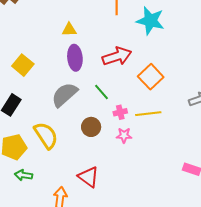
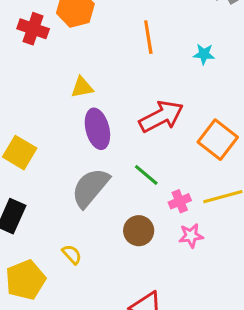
cyan star: (150, 21) -> (204, 54), size x0.5
yellow semicircle: (46, 135) -> (72, 254), size x0.5

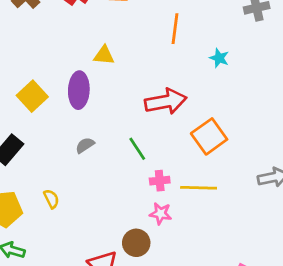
purple ellipse: (97, 129) -> (79, 90), moved
gray semicircle: (90, 188) -> (85, 145), size x0.5
brown circle: (139, 231) -> (136, 243), moved

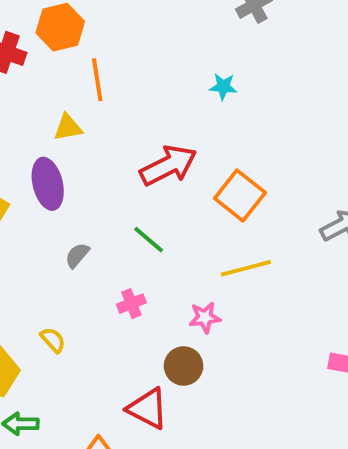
orange line: (175, 29) -> (97, 80), moved
pink cross: (160, 181) -> (131, 304), moved

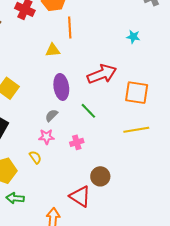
purple ellipse: (48, 184) -> (61, 87), moved
orange square: (240, 196) -> (137, 93), turned -35
pink star: (205, 317) -> (46, 137), moved

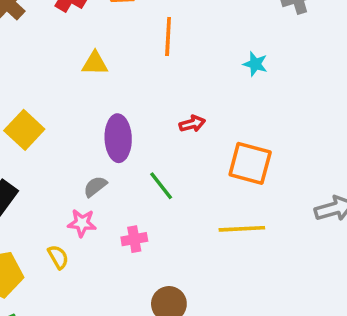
orange line: (70, 27) -> (168, 37), moved
yellow triangle: (53, 50) -> (95, 63), moved
red arrow: (102, 74) -> (192, 124), size x0.5

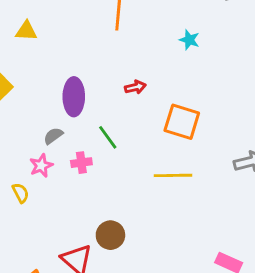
yellow triangle: (95, 63) -> (26, 31), moved
pink star: (82, 223) -> (41, 166), turned -30
pink cross: (134, 239) -> (81, 163), moved

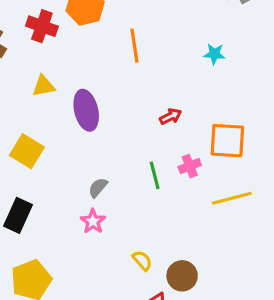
purple ellipse: (74, 97) -> (86, 110), moved
green line: (108, 137) -> (155, 175), turned 35
pink cross: (81, 163) -> (190, 166), moved
yellow semicircle: (20, 193) -> (142, 261), moved

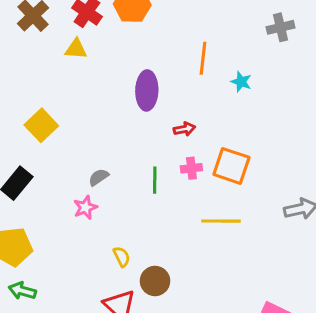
orange line: (134, 46) -> (203, 58), moved
yellow triangle: (44, 86) -> (76, 49), moved
purple ellipse: (86, 110) -> (147, 90), moved
pink cross: (190, 166) -> (191, 168), moved

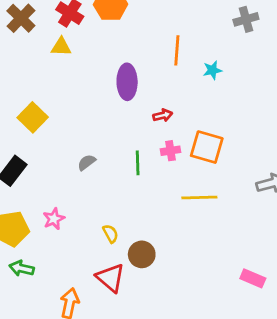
cyan star: (241, 82) -> (212, 70), turned -30
pink star: (85, 208) -> (54, 219), moved

